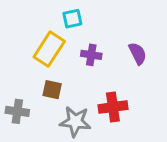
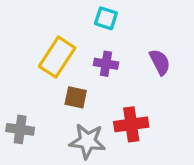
cyan square: (72, 19) -> (106, 18), moved, turned 30
brown square: (52, 90) -> (76, 97), moved

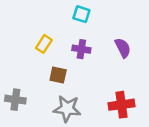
yellow rectangle: (57, 57) -> (44, 44), size x0.6
red cross: (131, 124) -> (121, 105), moved

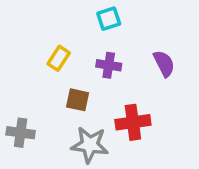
cyan square: (81, 14) -> (109, 19), turned -36
red cross: (121, 105) -> (133, 122), moved

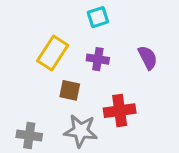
yellow rectangle: (59, 58) -> (53, 53), size x1.5
gray cross: (21, 133) -> (29, 136), moved

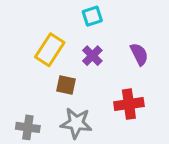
purple cross: (98, 59) -> (92, 56), turned 36
red cross: (120, 111) -> (129, 104), moved

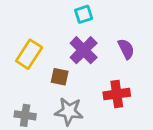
yellow rectangle: (50, 50) -> (29, 54), moved
purple cross: (92, 56) -> (84, 50), size x1.5

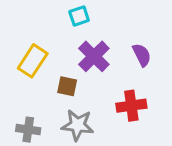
cyan square: (84, 14) -> (79, 16), moved

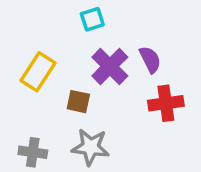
purple semicircle: (142, 55) -> (150, 59), moved
red cross: (131, 106) -> (166, 103), moved

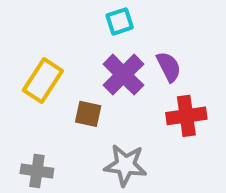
cyan square: (92, 19) -> (120, 21), moved
gray star: (91, 147) -> (125, 165), moved

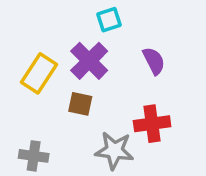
purple cross: (123, 75) -> (89, 61), moved
red cross: (186, 116) -> (152, 124), moved

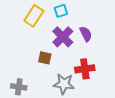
purple cross: (89, 61) -> (63, 37), moved
yellow rectangle: (39, 73) -> (34, 16), moved

